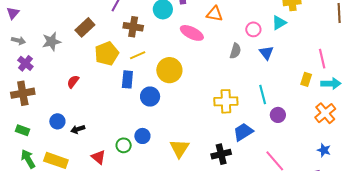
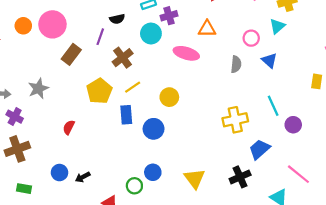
brown rectangle: (85, 27) -> (71, 54), moved
brown cross: (133, 27) -> (123, 58), turned -36
yellow circle: (169, 70) -> (169, 97), size x0.7

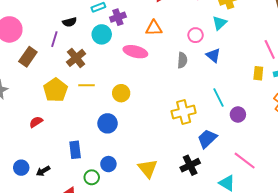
yellow line: (133, 87) -> (87, 85), turned 35
blue rectangle: (126, 115) -> (75, 150), moved
red semicircle: (69, 127) -> (36, 122), moved, turned 32

